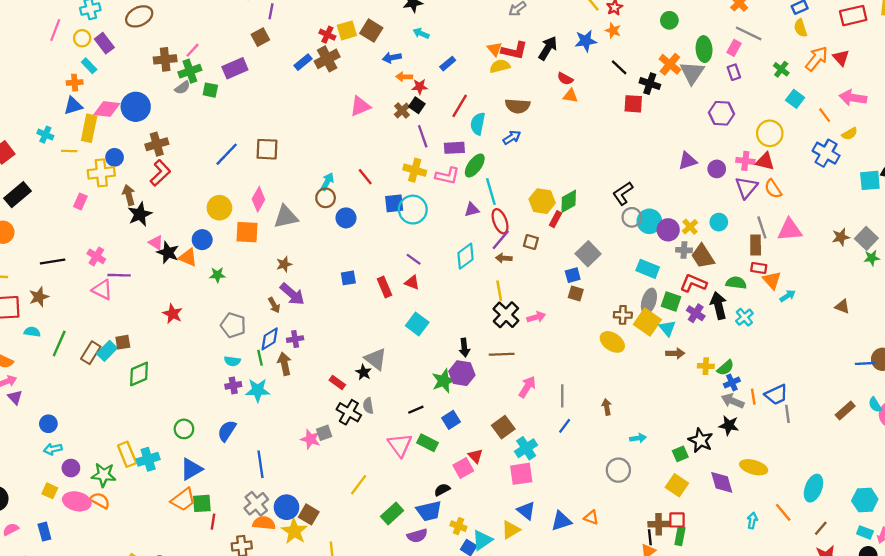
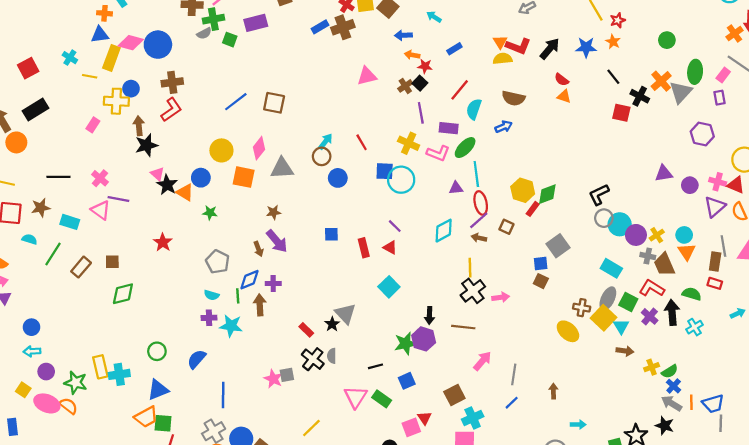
orange triangle: (772, 280) -> (687, 252), moved
cyan rectangle: (107, 351) -> (70, 222), moved, turned 54
yellow cross: (706, 366) -> (652, 367), turned -32
blue cross: (732, 382) -> (674, 386), turned -32

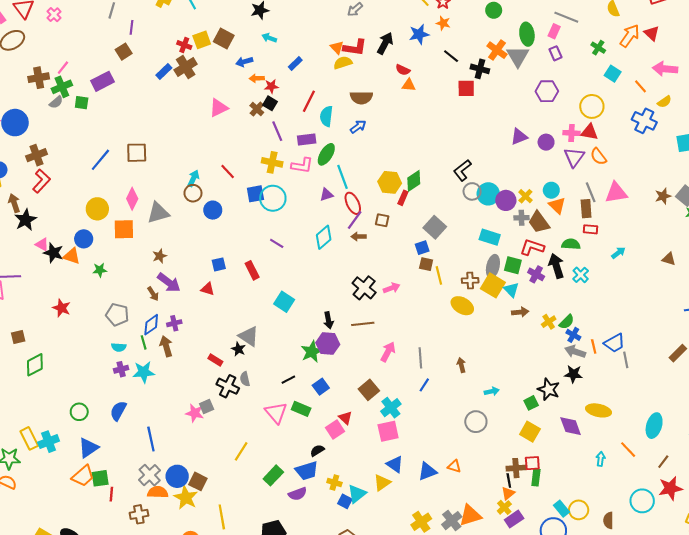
red triangle: (390, 247) -> (208, 289), moved
yellow line: (470, 268) -> (439, 275), moved

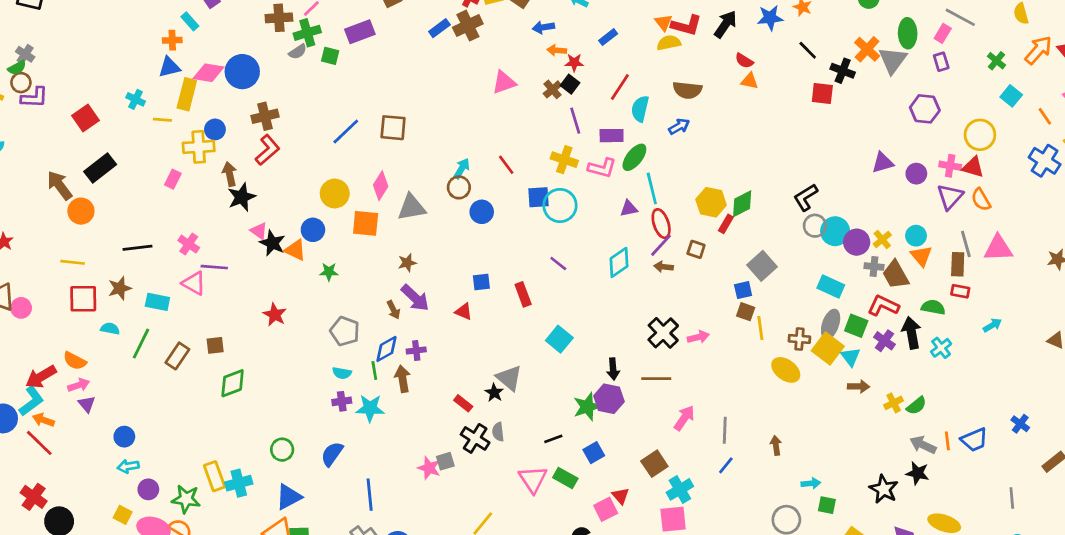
blue cross: (573, 335) -> (1020, 424), moved
gray line: (626, 360) -> (1012, 498), moved
green square: (531, 403) -> (827, 505), moved, turned 32

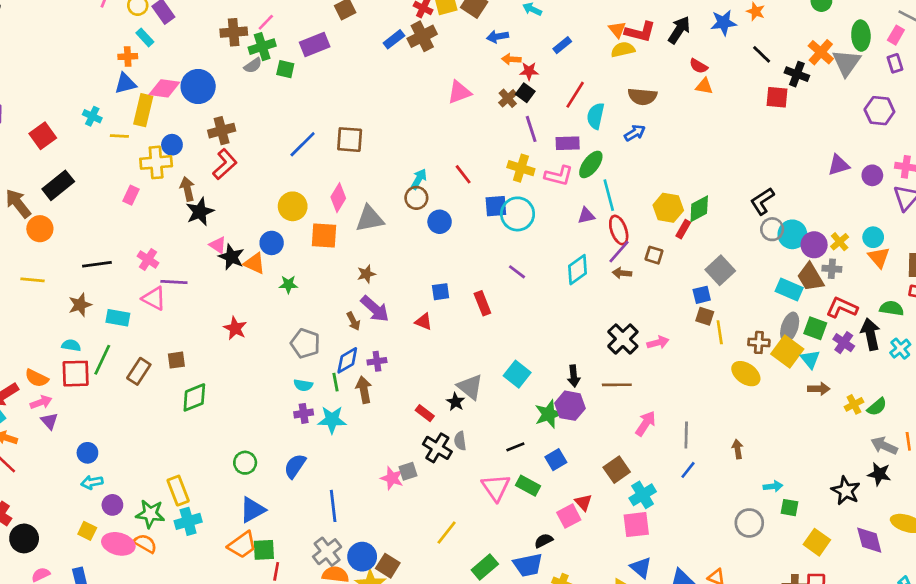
brown trapezoid: (896, 275) -> (810, 277), moved
red square: (83, 299) -> (76, 374), moved
cyan square: (559, 339) -> (517, 374), moved
cyan cross: (239, 483) -> (188, 521), moved

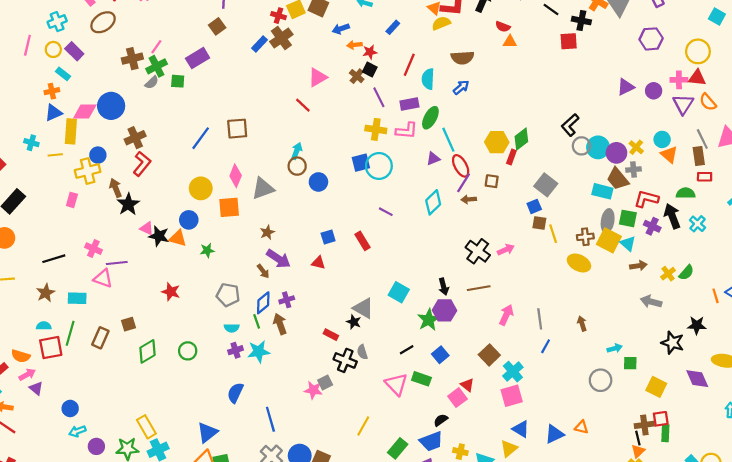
red line: (463, 174) -> (303, 105), moved
gray arrow: (884, 446) -> (651, 302), moved
green circle: (245, 463) -> (188, 351), moved

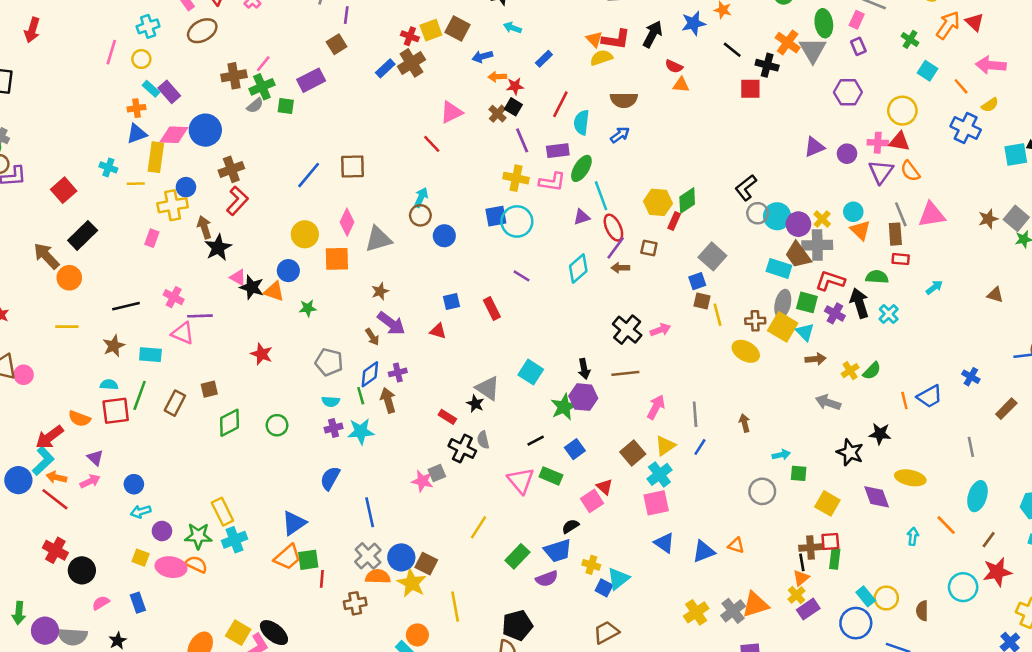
purple rectangle: (74, 51) -> (169, 92), moved
gray cross: (634, 170) -> (817, 245), size x1.6
pink arrow: (27, 375) -> (90, 481), moved
yellow triangle: (509, 449) -> (665, 446), moved

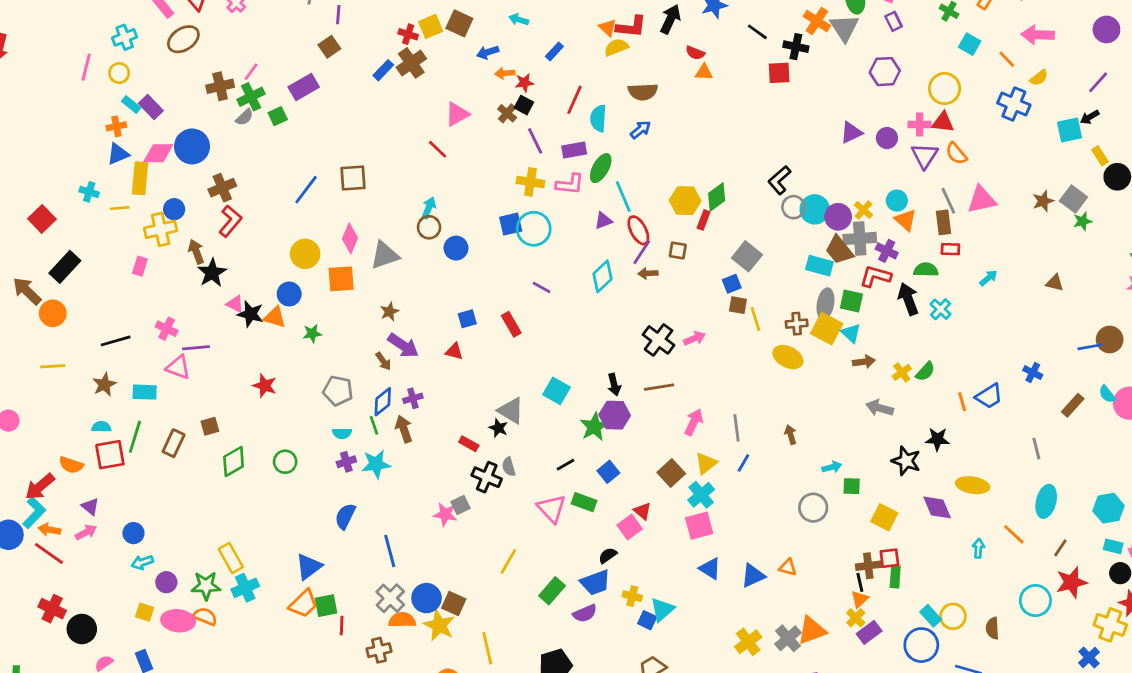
green square: (286, 106) -> (278, 116), turned -30
purple cross: (835, 313) -> (887, 251), moved

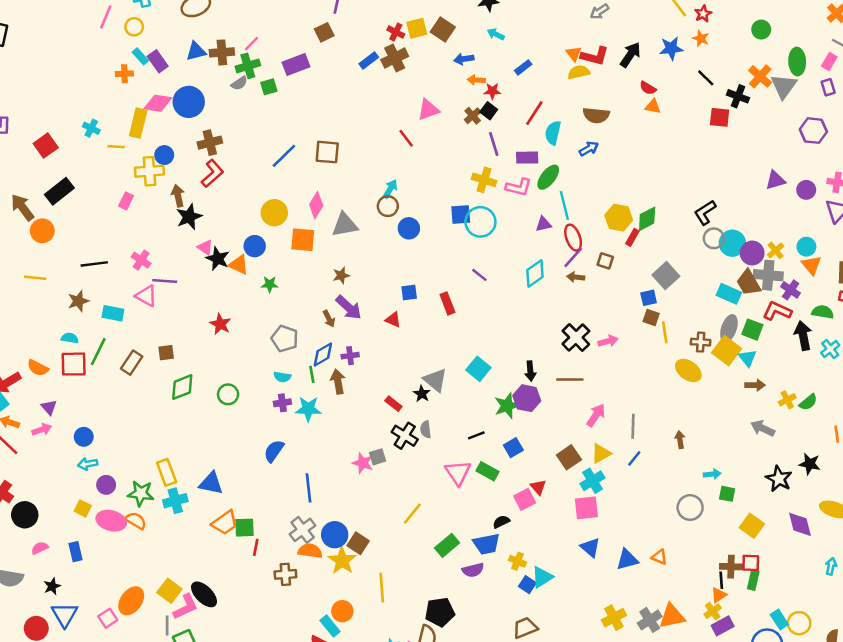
blue triangle: (118, 154) -> (196, 51), moved
blue triangle: (309, 567) -> (211, 483), moved, turned 40

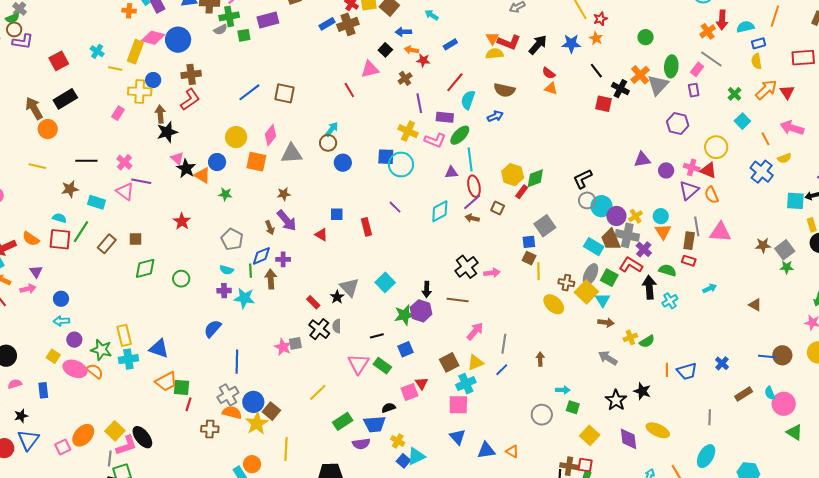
black square: (489, 111) -> (385, 50), moved

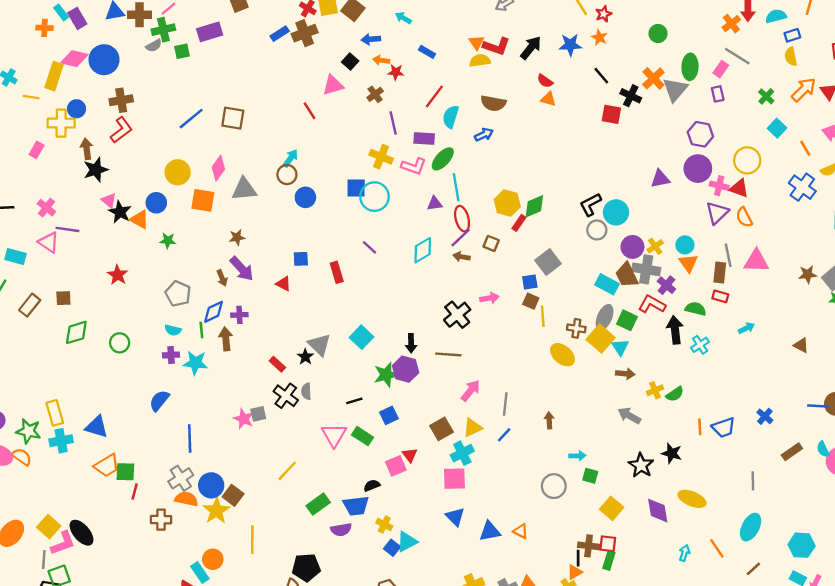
blue rectangle: (450, 44) -> (427, 52), turned 64
purple circle: (666, 170) -> (698, 169), moved, size x1.5
cyan circle: (602, 206) -> (616, 212), moved
pink arrow: (492, 273) -> (489, 298), moved

